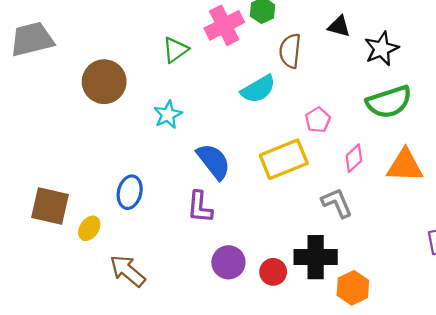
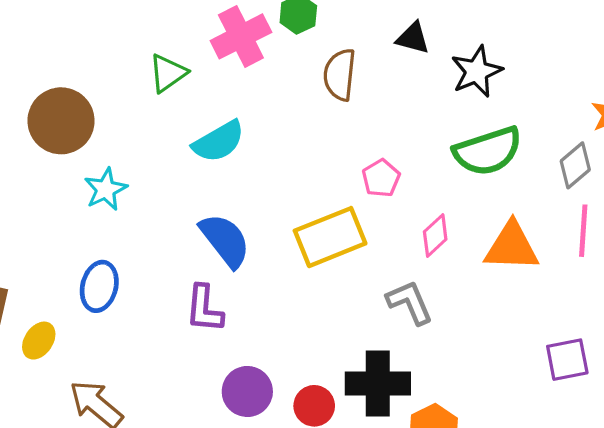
cyan semicircle: (258, 89) -> (219, 142), moved
cyan star: (168, 115) -> (106, 189), moved

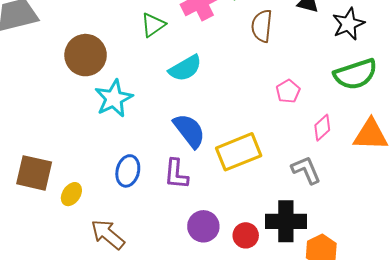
cyan star: (106, 189) -> (114, 98), size x1.4
yellow rectangle: (330, 237) -> (239, 152), moved
blue ellipse: (99, 286) -> (128, 171), moved

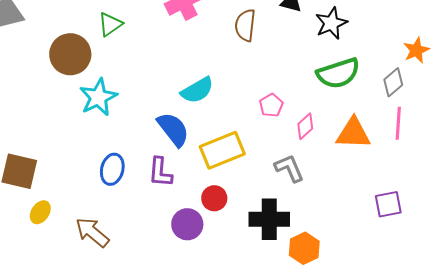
green triangle: (153, 25) -> (110, 24), moved
cyan semicircle: (185, 68) -> (197, 90), moved
pink pentagon: (288, 91) -> (271, 105), moved
yellow ellipse: (71, 194) -> (40, 212), moved
red circle: (246, 235) -> (214, 198), moved

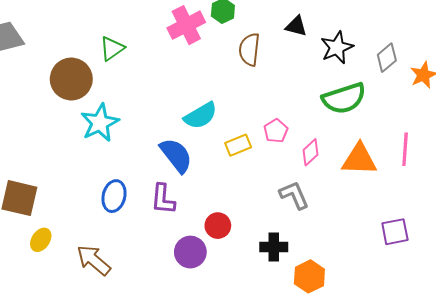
gray diamond: (393, 82) -> (387, 58), moved
yellow rectangle: (222, 150) -> (238, 145), moved, size x0.6
black cross: (269, 219) -> (274, 247), size x0.7

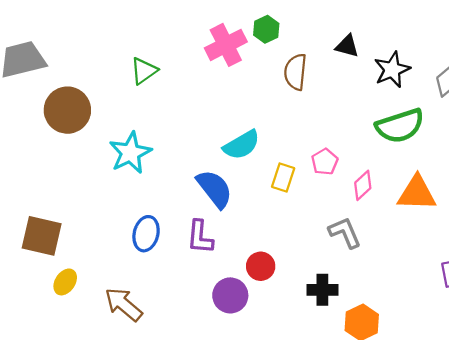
brown circle: (71, 79) -> (67, 110), moved
yellow rectangle: (238, 145) -> (283, 177), turned -50

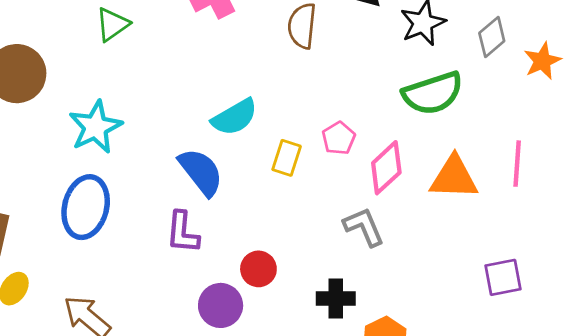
pink diamond: (363, 185) -> (386, 168), size x1.4
blue ellipse: (146, 234) -> (86, 207), moved, size x1.4

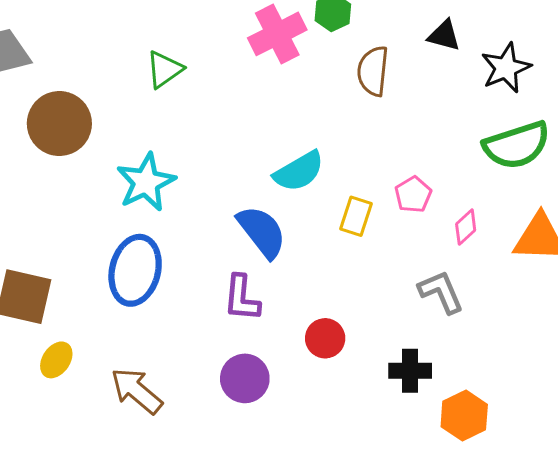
pink diamond: (386, 168) -> (466, 227), size x0.6
purple circle: (221, 305) -> (245, 378), moved

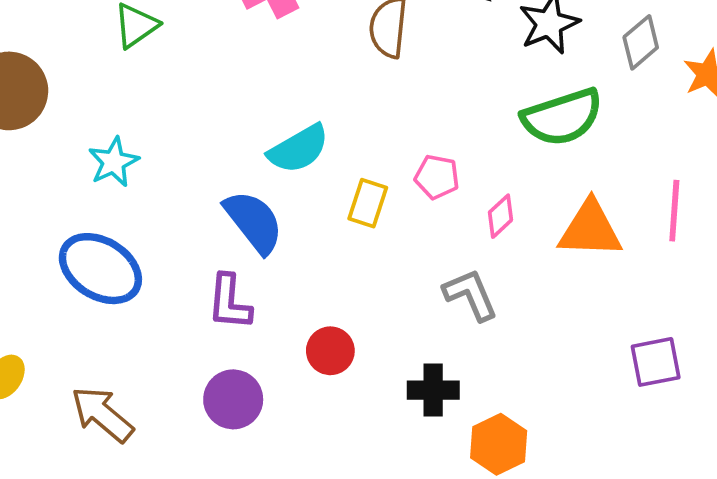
cyan star: (146, 182) -> (114, 162), size x0.7
pink pentagon: (413, 195) -> (437, 177), turned -30
blue ellipse: (135, 270) -> (100, 269), turned -72

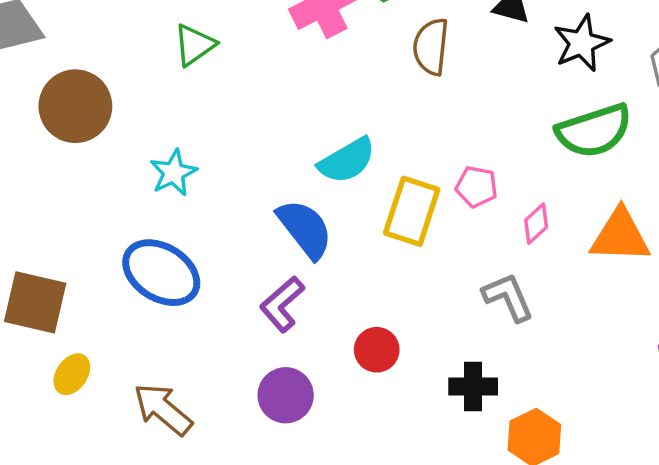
yellow rectangle: (368, 203) -> (412, 211), size x1.5
purple L-shape: (229, 302) -> (282, 304), turned 44

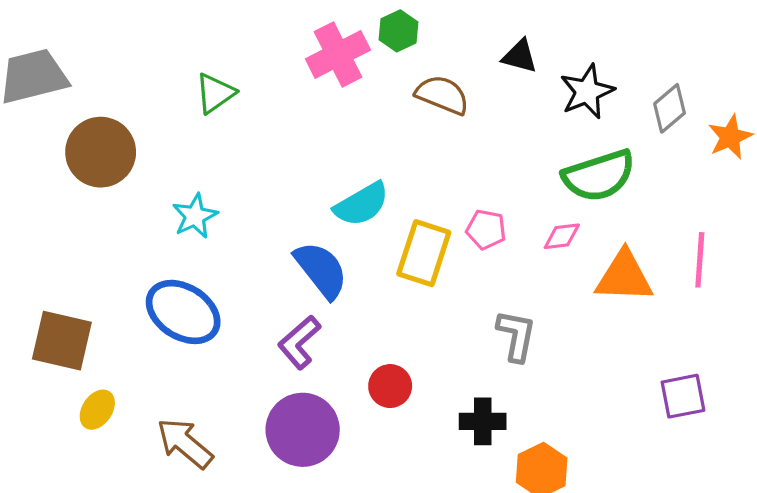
brown semicircle: (431, 47) -> (442, 95), turned 106
pink diamond: (536, 224) -> (562, 236), moved, turned 36
gray L-shape: (508, 297) -> (516, 336), turned 34
purple circle: (286, 395) -> (303, 430), size x1.4

